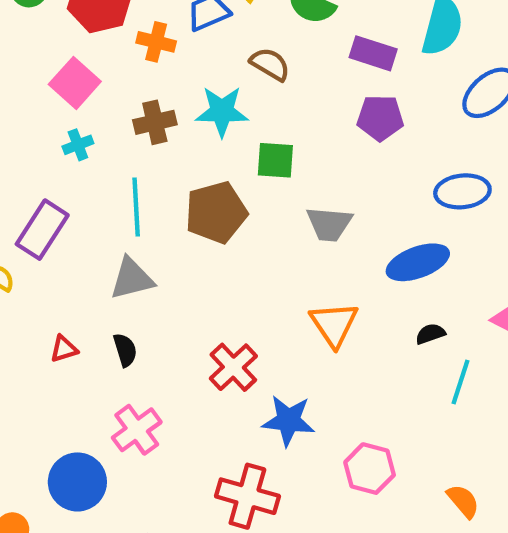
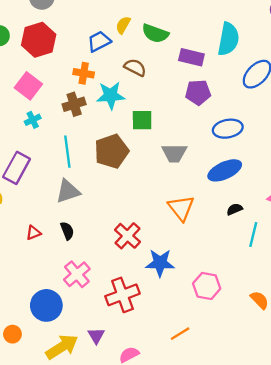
orange cross: (156, 42) -> (84, 73), moved
blue ellipse: (462, 191) -> (228, 129), moved
red cross: (247, 496) -> (122, 295), moved, turned -32

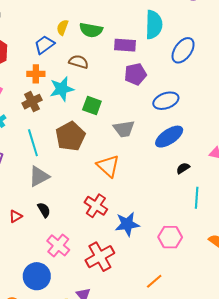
green square: (142, 120) -> (92, 105), turned 30
orange triangle: (181, 208) -> (108, 166), moved
cyan line: (253, 235) -> (197, 198), moved

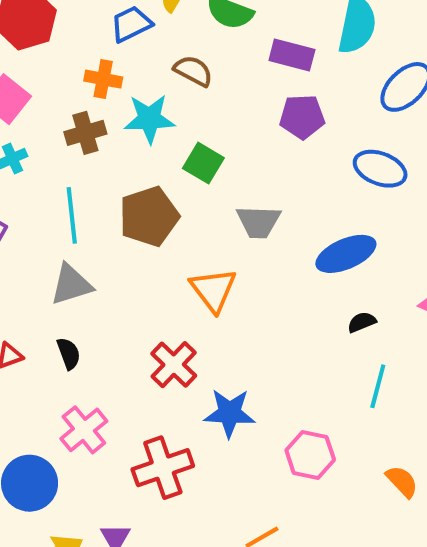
blue ellipse: (166, 101) -> (380, 169), moved, turned 30

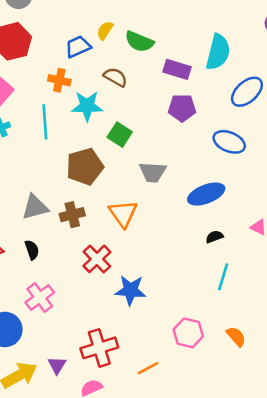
brown cross: (85, 133) -> (72, 215), moved
cyan line: (72, 215) -> (45, 122), moved
pink hexagon: (310, 455) -> (188, 333), moved
red cross: (163, 468) -> (99, 348), moved

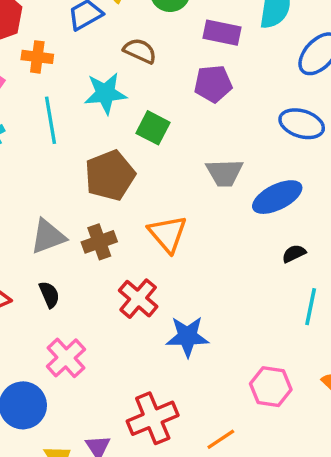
orange cross: (59, 80) -> (37, 57), moved
purple pentagon: (182, 108) -> (213, 84), moved
gray trapezoid: (153, 172) -> (224, 173), moved

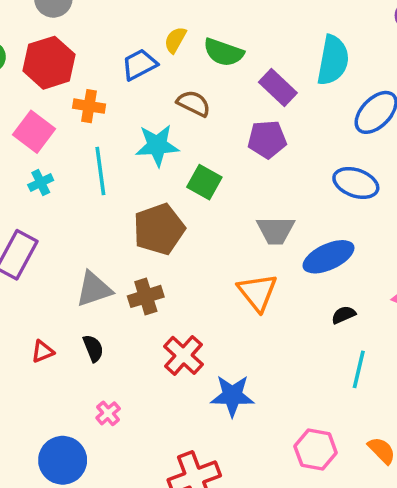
purple rectangle: (222, 33) -> (278, 88), turned 30
orange triangle: (168, 234) -> (257, 292), moved
pink cross: (66, 358) -> (108, 413), size x0.6

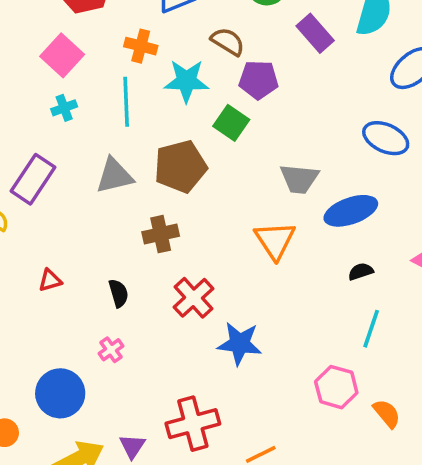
orange cross: (89, 106) -> (141, 46), moved
purple pentagon: (267, 139) -> (259, 80), moved
gray triangle: (94, 289) -> (114, 176), moved
black semicircle: (93, 348) -> (119, 293), moved
pink hexagon: (316, 450) -> (336, 387), moved

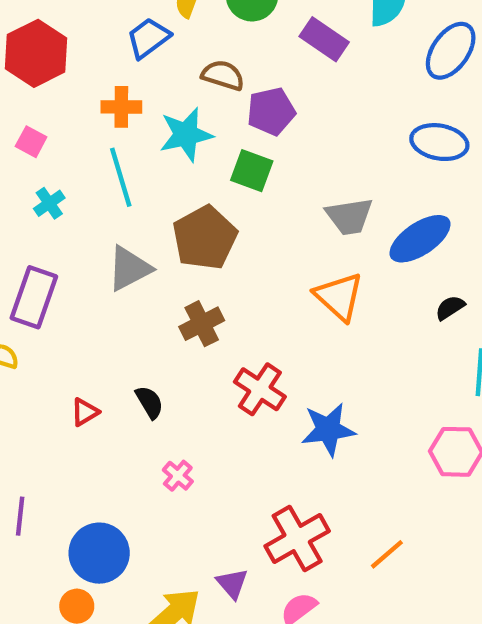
pink square: (62, 55) -> (31, 142), size x0.6
black semicircle: (119, 293) -> (149, 402), moved
blue circle: (60, 393) -> (99, 553), moved

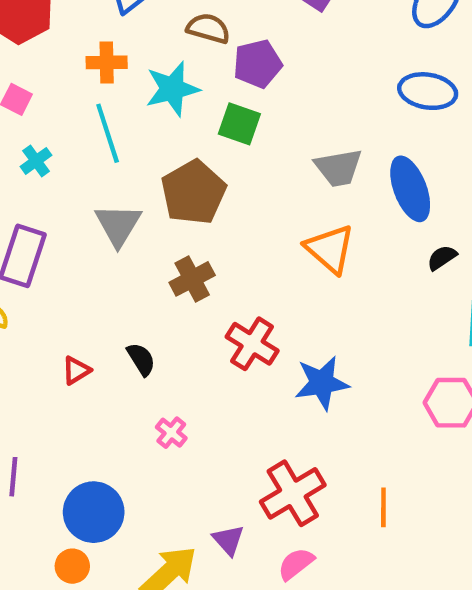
blue ellipse: (420, 239) -> (410, 189), turned -76
gray triangle: (129, 268) -> (118, 225), turned -30
orange line: (387, 554) -> (383, 507), turned -48

